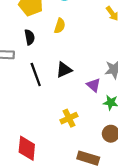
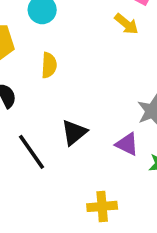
yellow cross: (69, 118) -> (102, 206), turned 35

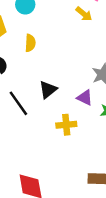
yellow cross: (102, 206) -> (66, 125), moved

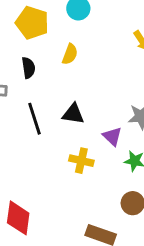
black triangle: (48, 90) -> (73, 114), turned 30

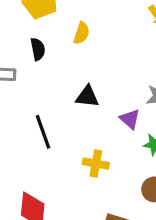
black line: (35, 119) -> (43, 132), moved
yellow cross: (81, 161) -> (96, 164), moved

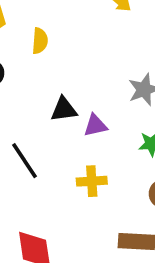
purple triangle: (130, 119) -> (95, 125), moved, turned -40

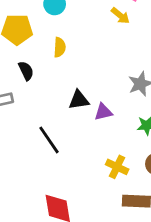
yellow cross: (92, 181) -> (117, 167), moved, turned 30

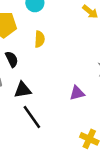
black triangle: (79, 100) -> (23, 90), moved

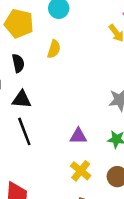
purple triangle: (77, 93) -> (78, 136), moved

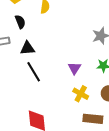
purple triangle: (78, 136) -> (74, 68), turned -48

